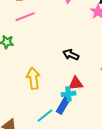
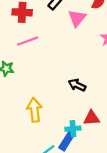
red triangle: (76, 83) -> (92, 118), moved

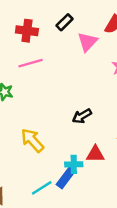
black arrow: (77, 85) -> (82, 116), turned -60
yellow arrow: (34, 110) -> (32, 140), turned -40

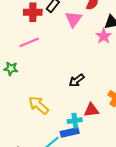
red cross: (27, 31) -> (33, 12), moved
blue rectangle: (66, 178) -> (70, 132), turned 48

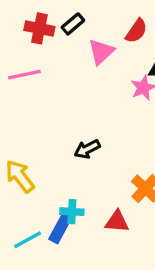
red triangle: (91, 110) -> (117, 222), moved
blue rectangle: (70, 132) -> (60, 229), turned -60

